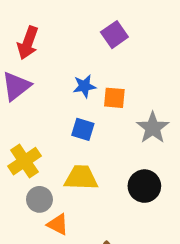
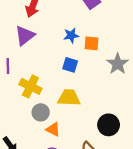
yellow cross: (24, 161) -> (30, 86), turned -30
black circle: (144, 186) -> (109, 125), moved

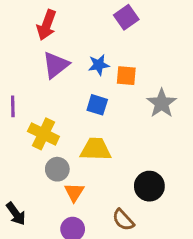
purple triangle: (25, 35) -> (56, 65), moved
orange triangle: (53, 129) -> (74, 192), turned 35

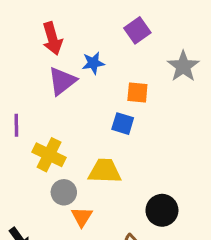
red arrow: (47, 25) -> (52, 39), turned -36
blue star: (99, 65) -> (93, 63), moved
gray star: (162, 103) -> (183, 66), moved
blue square: (97, 105) -> (123, 124), moved

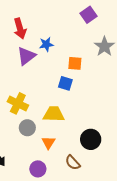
purple square: (137, 30) -> (89, 15), moved
orange triangle: (82, 217) -> (48, 143), moved

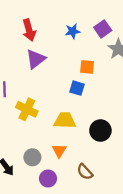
purple square: (89, 15) -> (103, 29), moved
blue star: (46, 44) -> (73, 31), moved
gray circle: (27, 128) -> (32, 157), moved
black circle: (91, 139) -> (100, 131), moved

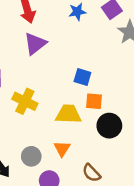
orange square: (87, 67) -> (94, 101), moved

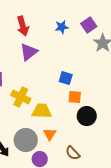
yellow trapezoid: (68, 114) -> (42, 111), moved
gray circle: (31, 156) -> (26, 140), size x1.5

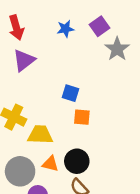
black circle: (87, 116) -> (77, 161), moved
orange triangle: (50, 134) -> (50, 164), turned -48

